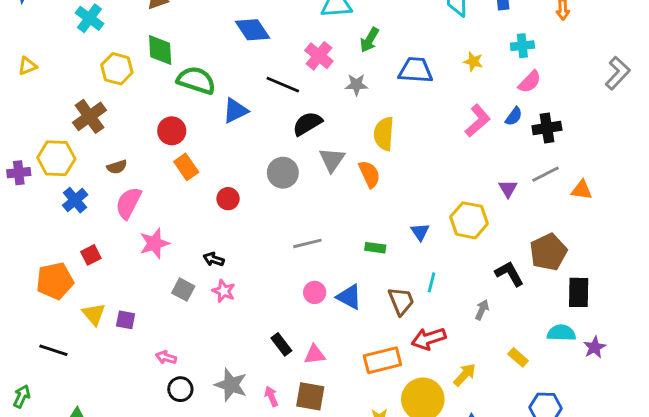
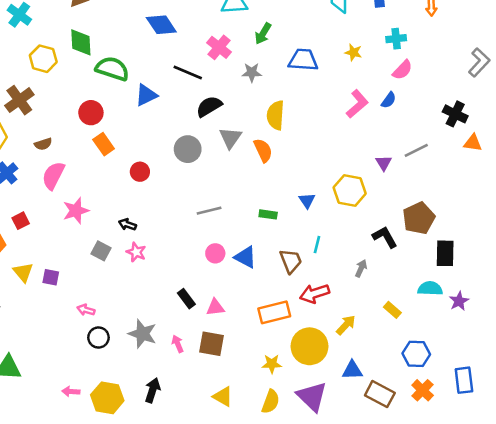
black cross: (547, 128) -> (455, 114), moved, turned 35
orange triangle: (582, 190) -> (473, 143), moved

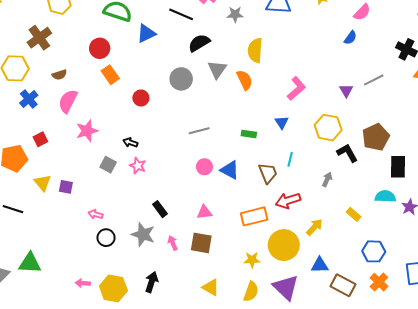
pink L-shape: (357, 104) -> (296, 88), moved
yellow hexagon: (350, 191) -> (328, 128), moved
black rectangle: (186, 299) -> (160, 209), moved

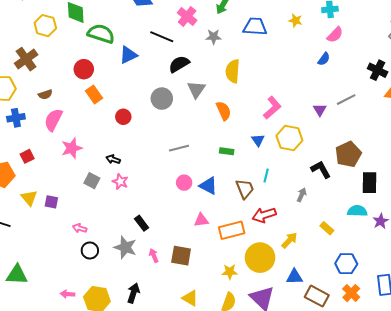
orange semicircle: (245, 80) -> (224, 111), moved
blue cross: (29, 99) -> (16, 118), turned 30
yellow hexagon: (328, 128) -> (289, 138), moved
pink triangle: (204, 212) -> (201, 220), moved

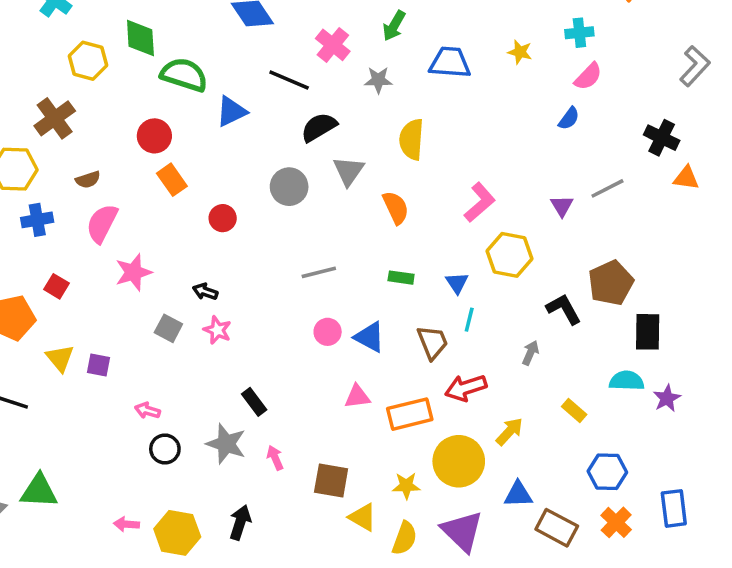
blue triangle: (258, 140) -> (457, 283), moved
red square: (27, 156) -> (56, 286), turned -32
brown square: (181, 256) -> (331, 480), moved
yellow triangle: (190, 298) -> (363, 517), moved

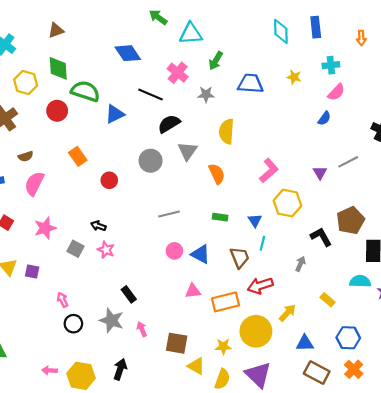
red circle: (154, 136) -> (57, 111), moved
pink star: (133, 272) -> (45, 228), moved
pink arrow: (147, 411) -> (63, 300), turned 48
blue triangle: (518, 494) -> (305, 343), moved

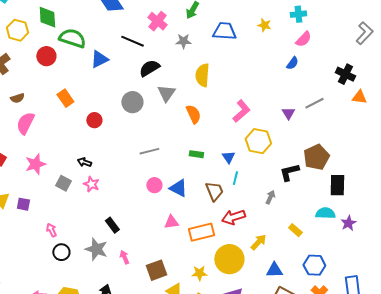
black L-shape: (321, 237) -> (289, 172), turned -75
brown square: (177, 343) -> (156, 270), turned -30

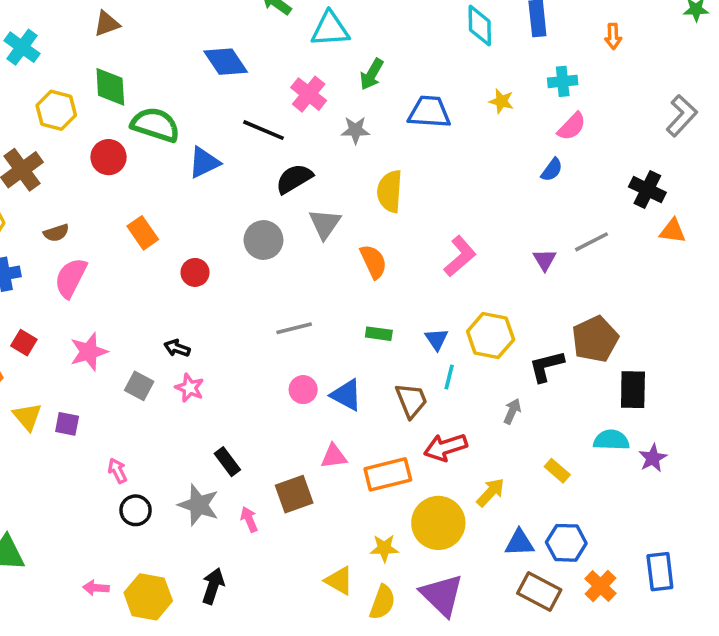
yellow hexagon: (258, 141) -> (491, 336), moved
blue hexagon: (314, 265) -> (566, 543), moved
brown square: (156, 270) -> (294, 494), moved

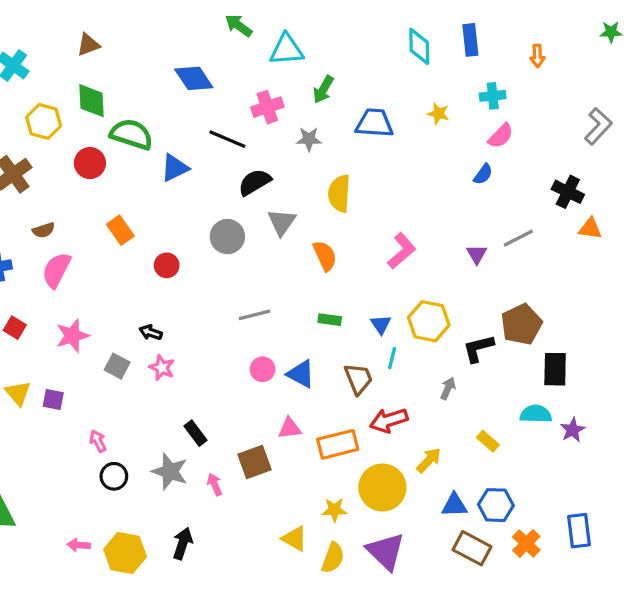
pink cross: (309, 94) -> (267, 107), turned 32

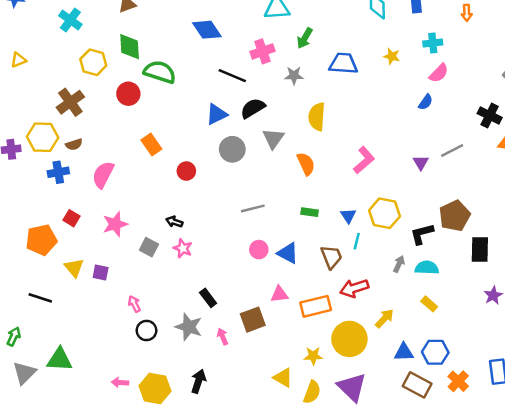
blue triangle: (175, 168) -> (217, 114), moved
brown semicircle: (44, 230) -> (74, 144), moved
cyan semicircle: (536, 414) -> (427, 268), moved

